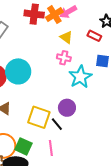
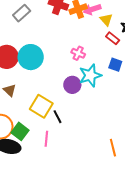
yellow triangle: (66, 37) -> (106, 20), moved
purple circle: (67, 108) -> (72, 85), moved

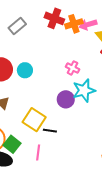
cyan circle: (31, 57) -> (25, 70), size x0.6
black line: (57, 117) -> (50, 131), turned -56

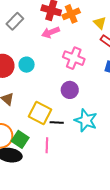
pink arrow: (88, 24) -> (51, 32), moved
pink cross: (73, 68) -> (74, 58), size x1.5
cyan star: (84, 90) -> (86, 120), moved, turned -30

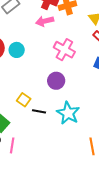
yellow square: (40, 113) -> (24, 100), size x0.6
pink line: (47, 145) -> (12, 145), moved

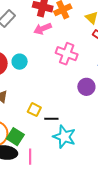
purple circle: (56, 81) -> (86, 87), moved
cyan star: (68, 113) -> (64, 137), moved

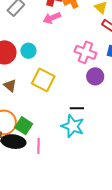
pink cross: (67, 54) -> (85, 52), moved
yellow square: (34, 110) -> (43, 80), moved, size x1.6
black line: (51, 119) -> (77, 108), moved

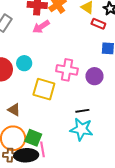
pink cross: (85, 52) -> (67, 70), moved
brown triangle: (10, 86) -> (14, 110), moved
pink line: (38, 146) -> (42, 149), moved

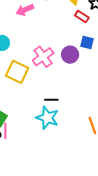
pink cross: (67, 70) -> (43, 57), turned 35
purple circle: (94, 76) -> (70, 55), moved

